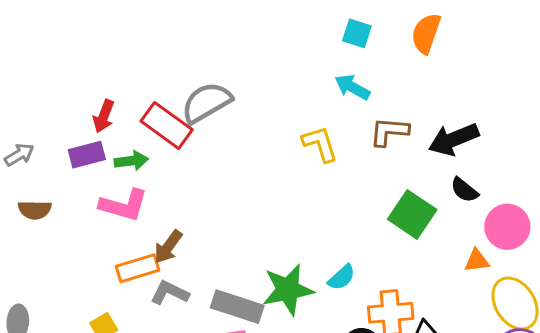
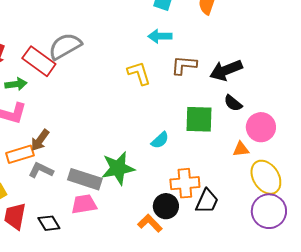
cyan arrow: (352, 87) -> (160, 36), turned -30
green square: (412, 214) -> (199, 119), turned -32
cyan semicircle: (342, 277) -> (160, 140), moved

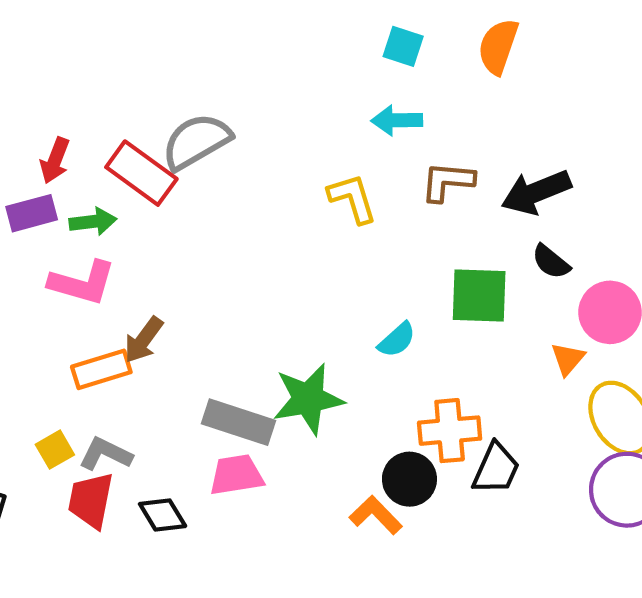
orange triangle: (241, 149) -> (568, 359), turned -42
gray L-shape: (41, 170) -> (106, 454), moved

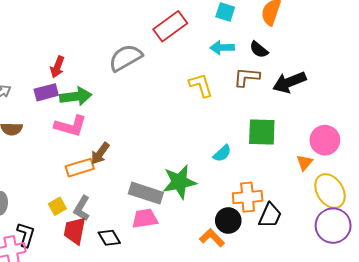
red rectangle: (141, 173) -> (170, 26), moved, turned -72
green arrow: (93, 222) -> (76, 96), size x1.4
black semicircle: (551, 262) -> (259, 50), moved
gray L-shape: (106, 454) -> (82, 208), turned -85

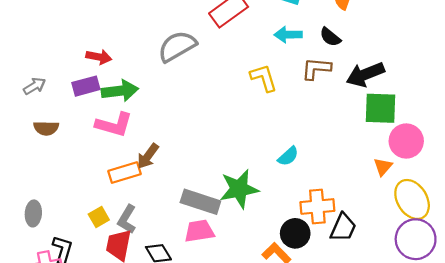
red arrow: (57, 67) -> (99, 57), turned -100
green square: (262, 132) -> (381, 108), moved

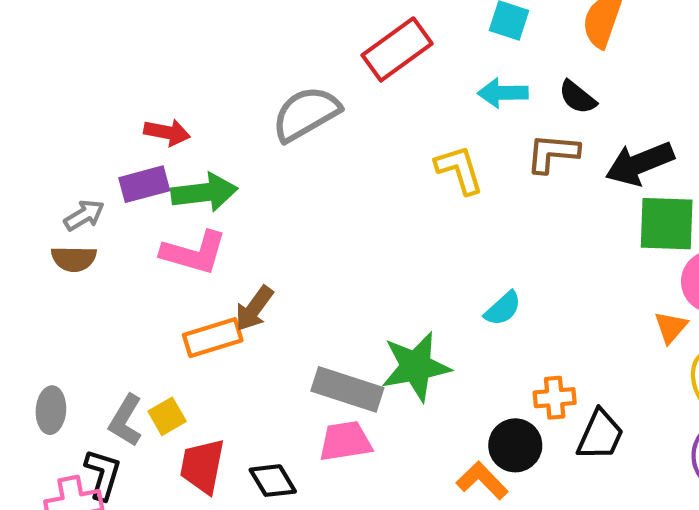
gray arrow: (34, 86) -> (84, 215), moved
orange cross: (317, 206) -> (555, 398), size x0.7
gray L-shape: (127, 219) -> (126, 420), moved

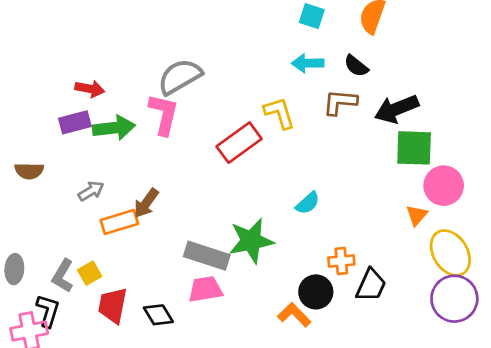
red rectangle: (397, 49) -> (239, 143), moved
gray arrow: (84, 215) -> (91, 191), moved
pink L-shape: (194, 253) -> (164, 114), moved, turned -93

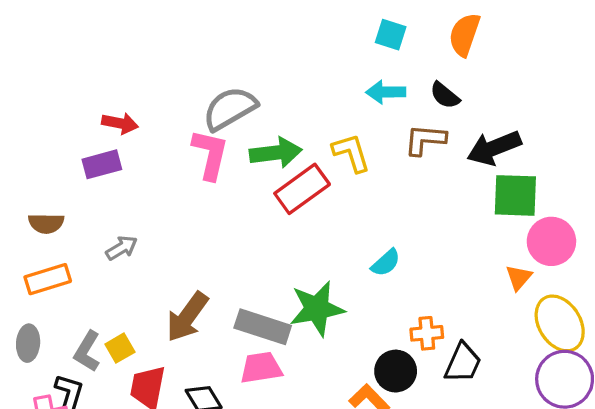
green arrow: (114, 128) -> (276, 153), moved
brown arrow: (146, 203) -> (187, 317), moved, size x1.4
orange rectangle: (119, 222) -> (48, 279), moved

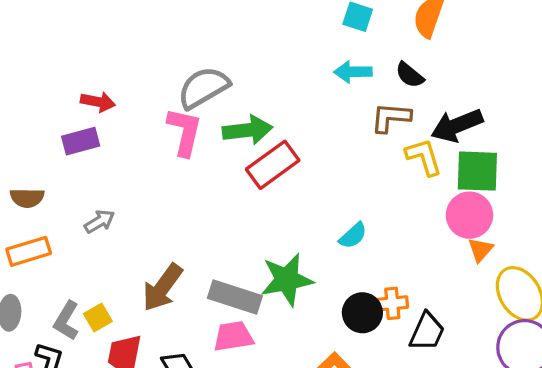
yellow L-shape: (351, 153) -> (424, 157), moved
pink circle: (551, 241) -> (469, 215), moved
black circle: (396, 371) -> (362, 313), moved

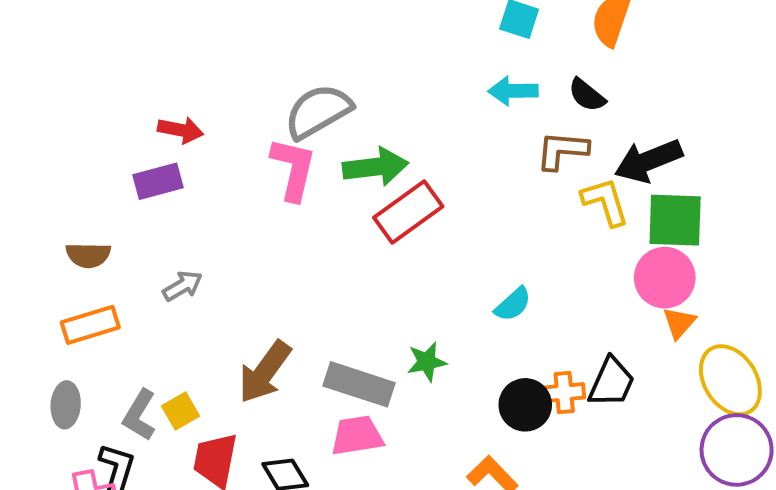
green star: (287, 280) -> (427, 362), size x0.6
black trapezoid: (427, 332) -> (611, 382), moved

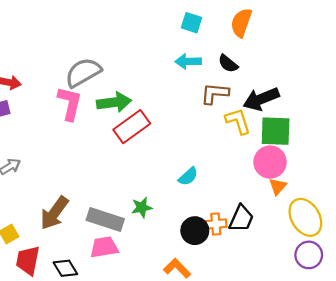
purple circle: (737, 450) -> (309, 255), size x0.7

